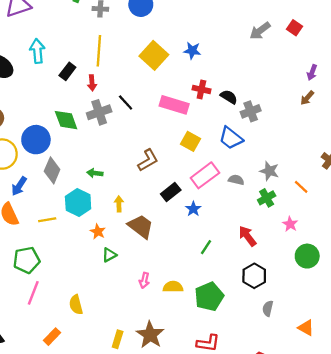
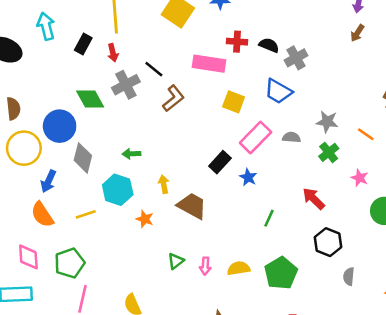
brown L-shape: (148, 160) -> (173, 98), moved
green triangle: (109, 255) -> (176, 261), moved

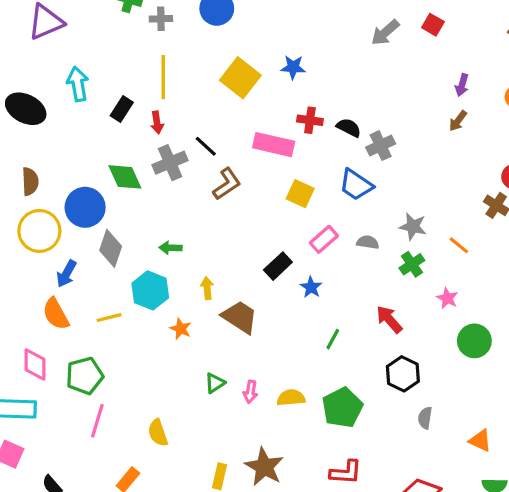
pink rectangle: (256, 138) -> (324, 239), size x0.7

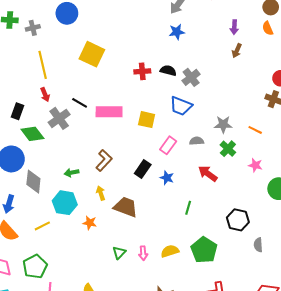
blue star: (293, 67) -> (177, 32), moved
black rectangle: (122, 109) -> (18, 111), moved
pink rectangle: (274, 145) -> (109, 112), moved
brown L-shape: (227, 184) -> (104, 160), moved
red arrow: (389, 319) -> (208, 174), moved

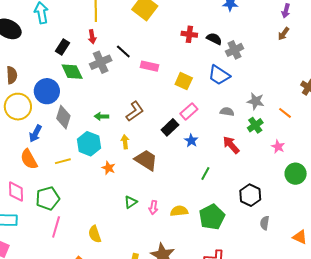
pink rectangle: (109, 112) -> (149, 66), size x0.7
pink rectangle: (168, 145) -> (189, 111), moved

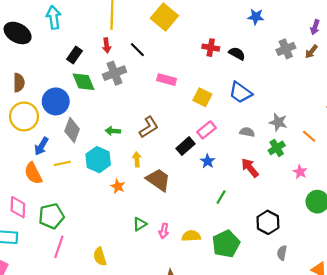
gray cross: (235, 50) -> (286, 49), moved
black line: (123, 52) -> (137, 50), moved
yellow line: (63, 161) -> (62, 163), moved

